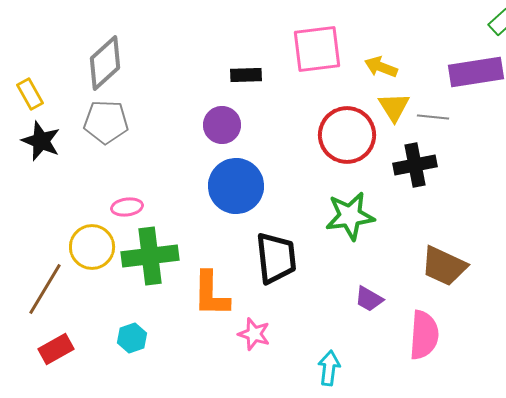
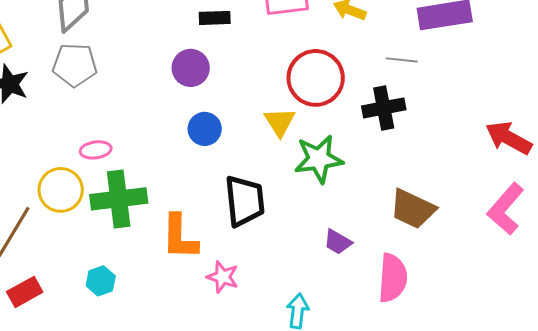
yellow triangle: (394, 107) -> (280, 122), moved
blue circle: (236, 186) -> (205, 129), size x0.6

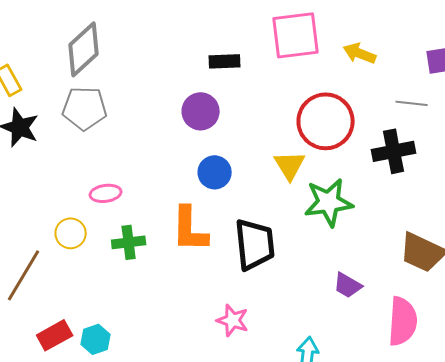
yellow circle: (61, 190) -> (71, 233), size x0.7
green cross: (119, 199) -> (129, 242), size x0.6
orange L-shape: (180, 237) -> (190, 229), moved
cyan hexagon: (101, 281) -> (96, 339), moved
red rectangle: (25, 292) -> (55, 335), moved

